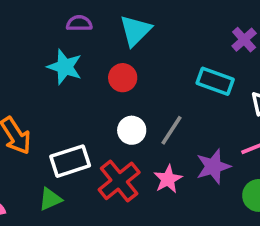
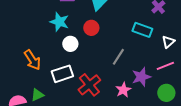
white circle: (132, 130) -> (70, 44), moved
pink star: (168, 179) -> (123, 90), moved
green triangle: (50, 199) -> (37, 95), moved

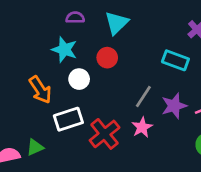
orange arrow: (32, 60) -> (40, 90), moved
purple star: (141, 77) -> (174, 106), moved
pink star: (123, 90) -> (142, 127), moved

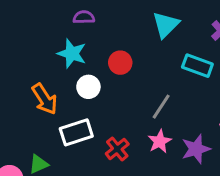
cyan triangle: (117, 23) -> (166, 25), moved
purple star: (174, 106) -> (196, 149), moved
red cross: (105, 134) -> (117, 149), size x0.7

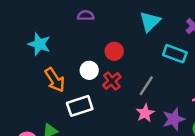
cyan star: (72, 54) -> (39, 44), moved
red cross: (117, 149) -> (112, 81), moved

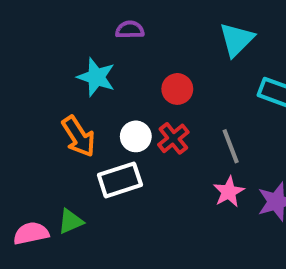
cyan star: (39, 44) -> (96, 77), moved
white circle: (89, 70) -> (136, 136), moved
gray line: (146, 86) -> (231, 146), turned -54

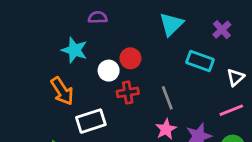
white circle: (136, 136) -> (109, 71), moved
red cross: (173, 138) -> (128, 92), turned 30

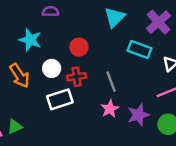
purple cross: (222, 30) -> (159, 22), size x1.5
white circle: (109, 71) -> (52, 68), moved
white rectangle: (91, 121) -> (60, 99), moved

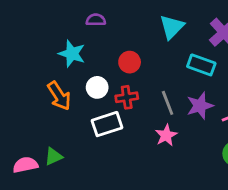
purple star: (138, 115) -> (200, 106), moved

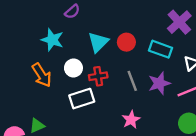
purple semicircle: (96, 20) -> (72, 12), turned 140
cyan triangle: (172, 27) -> (98, 42), moved
red circle: (130, 62) -> (126, 42), moved
pink star: (166, 135) -> (131, 120), moved

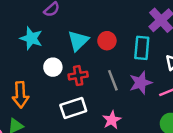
cyan rectangle: (160, 49) -> (142, 48), turned 75
orange arrow: (42, 75) -> (20, 95), moved, turned 30
white rectangle: (82, 99) -> (73, 108), moved

